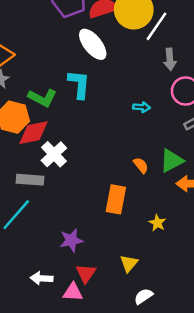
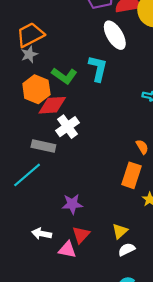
orange rectangle: (116, 199) -> (131, 175), moved
white semicircle: (143, 296) -> (127, 249), moved

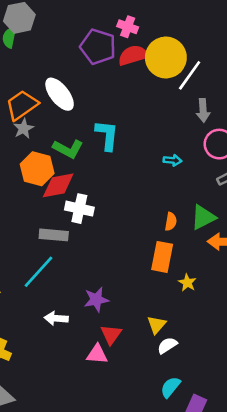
white ellipse: (115, 35) -> (60, 94), moved
white cross: (67, 127) -> (79, 209), turned -35
orange semicircle: (142, 147) -> (171, 222), turned 48
white arrow: (42, 234) -> (56, 318), moved

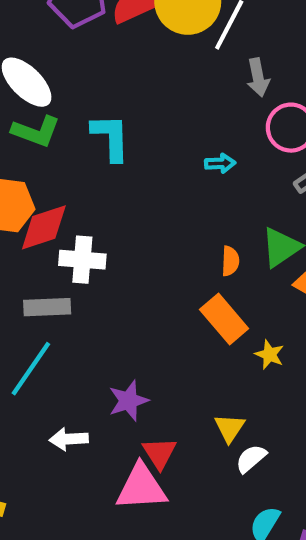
green L-shape: (68, 149) -> (36, 131), moved
orange rectangle: (162, 257) -> (224, 319), turned -44
pink triangle: (97, 354) -> (141, 487), size x1.5

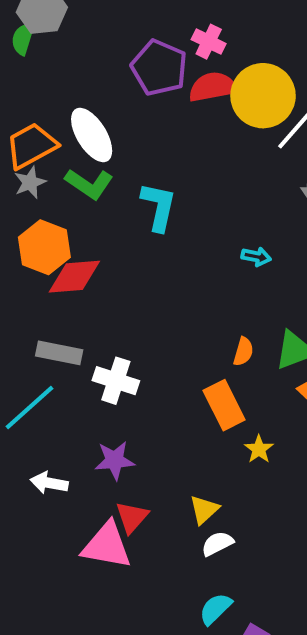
white cross: (82, 260) -> (116, 381), moved

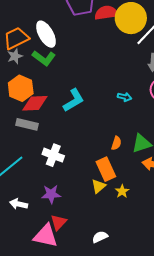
cyan L-shape: (159, 207) -> (74, 100), moved, turned 45
gray rectangle: (59, 353) -> (27, 124), moved
yellow triangle: (204, 510) -> (99, 186), moved

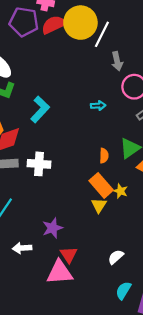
cyan L-shape: (74, 100) -> (40, 109), moved
white cross: (53, 155) -> (39, 164), moved
yellow star: (122, 191) -> (120, 191), moved

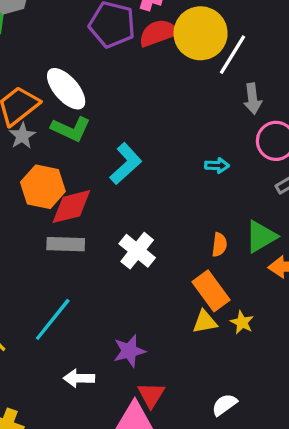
white cross: (39, 164) -> (137, 251), moved, turned 30
yellow star: (120, 191) -> (242, 322), moved
yellow triangle: (99, 205) -> (205, 322), turned 42

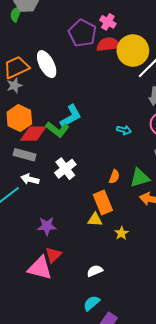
green L-shape: (71, 129) -> (57, 129), moved
yellow star: (242, 322) -> (121, 233), moved
white arrow: (79, 378) -> (30, 179), moved

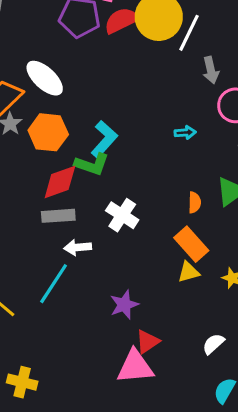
orange hexagon: (19, 118) -> (48, 132), moved
red triangle: (53, 255) -> (147, 342), turned 30

